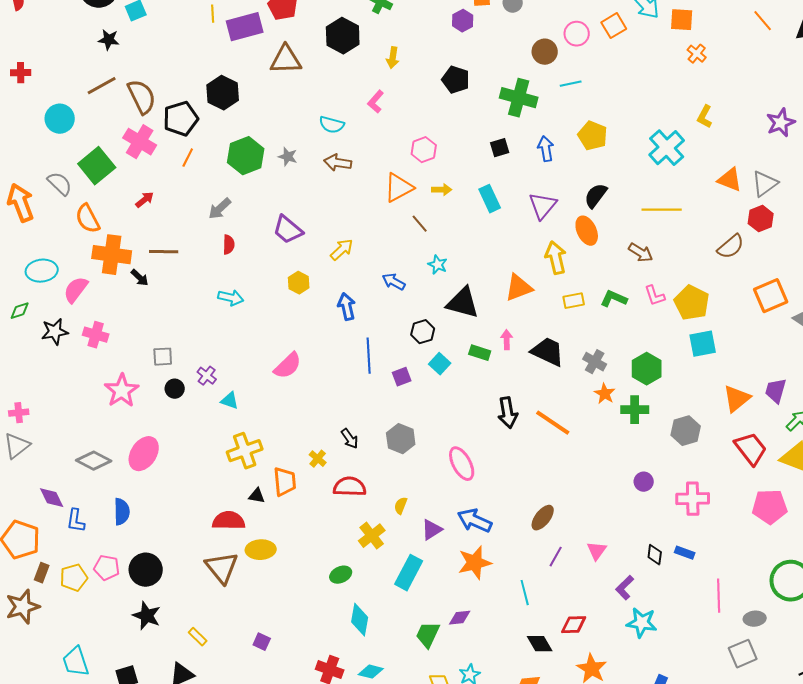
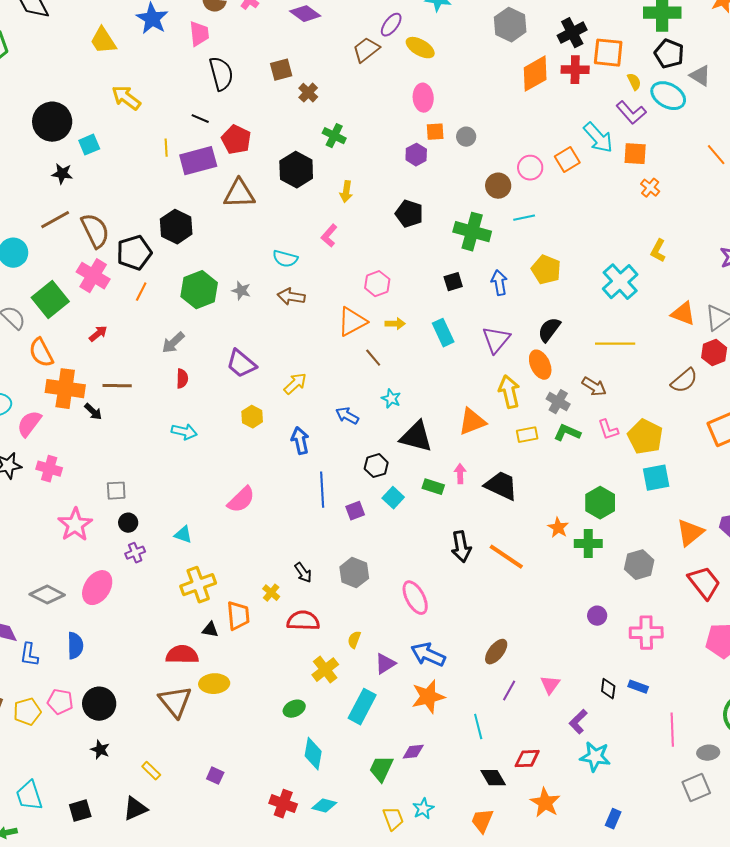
gray cross: (595, 362) -> (558, 402), moved
purple cross: (207, 376) -> (135, 553), moved, turned 30
black star: (147, 616) -> (100, 750), size x0.7

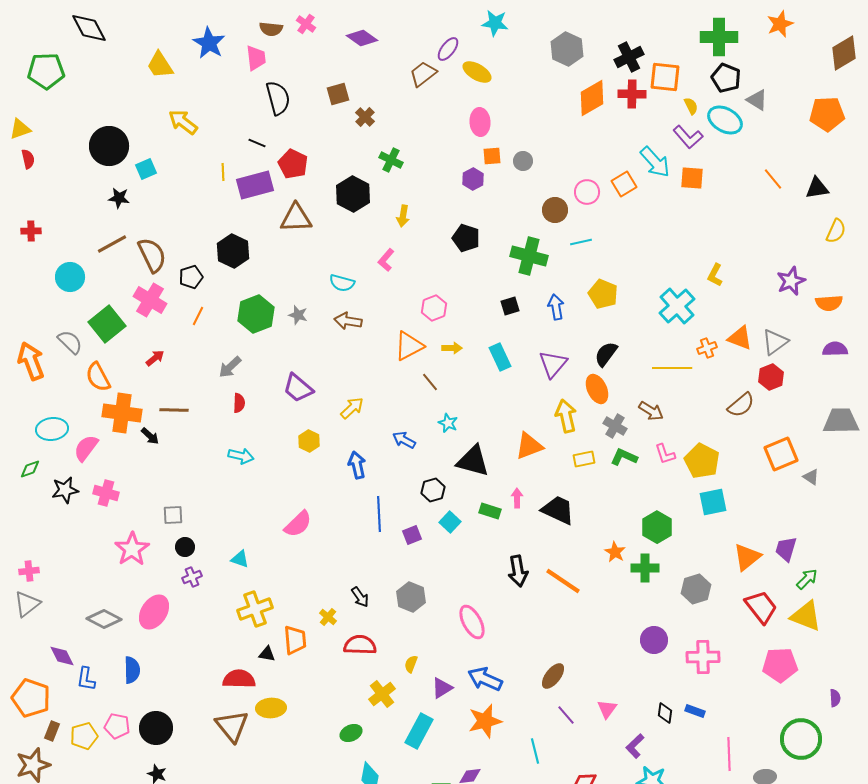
orange cross: (650, 188) -> (707, 348), moved, turned 30
black pentagon: (134, 253) -> (191, 277), size x0.7
purple circle: (597, 616) -> (654, 640), size x1.4
purple line: (509, 691) -> (566, 715), turned -70

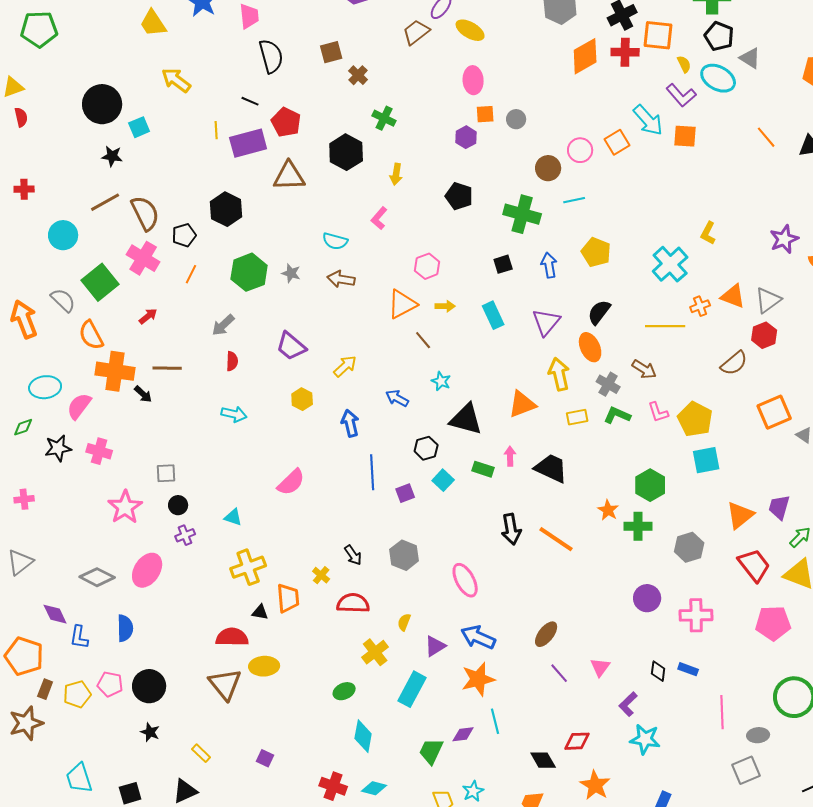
pink cross: (29, 571) -> (24, 499), moved
cyan line: (535, 751) -> (495, 721), moved

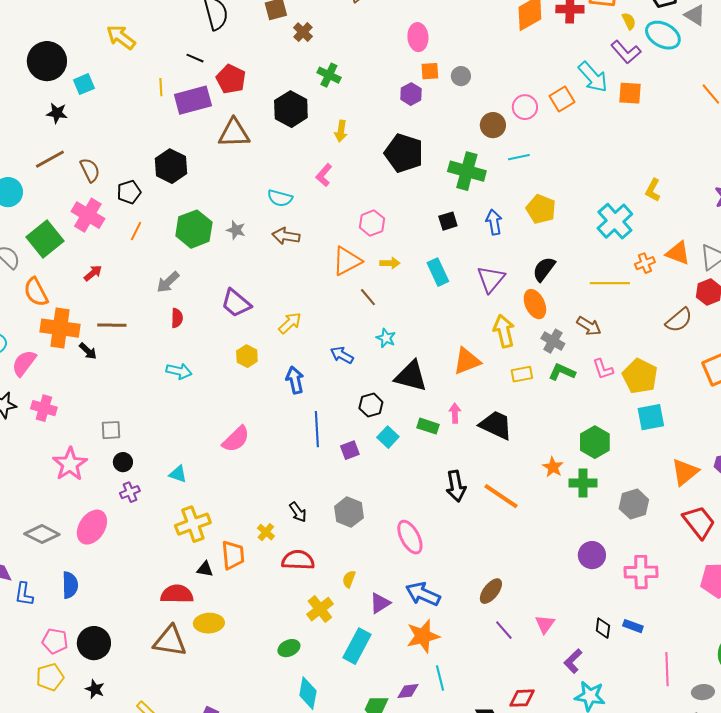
black pentagon: (459, 196) -> (404, 153), size x1.4
brown semicircle: (145, 213) -> (90, 170), size x0.7
brown triangle: (225, 684) -> (170, 641), turned -42
yellow pentagon: (77, 694) -> (50, 677), moved

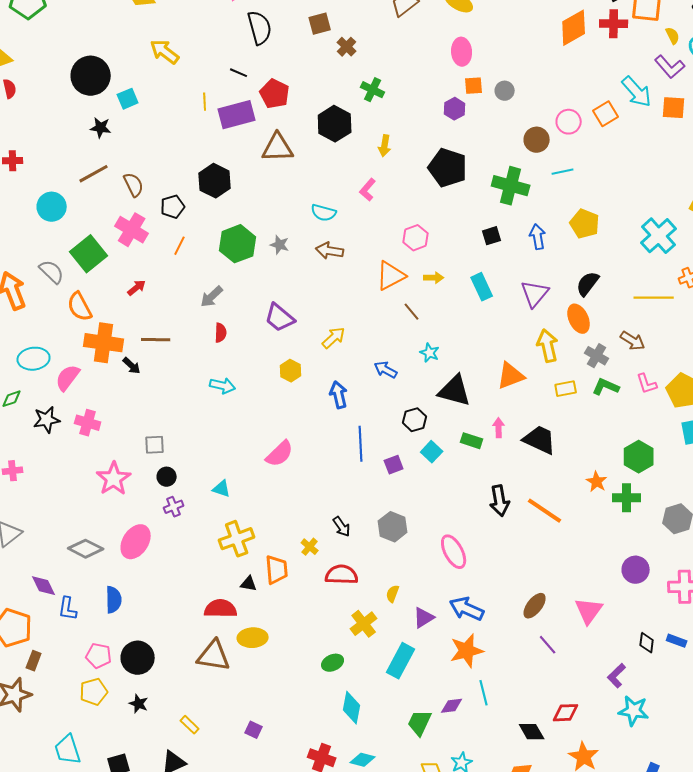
pink triangle: (545, 624) -> (589, 611), moved, size x1.4

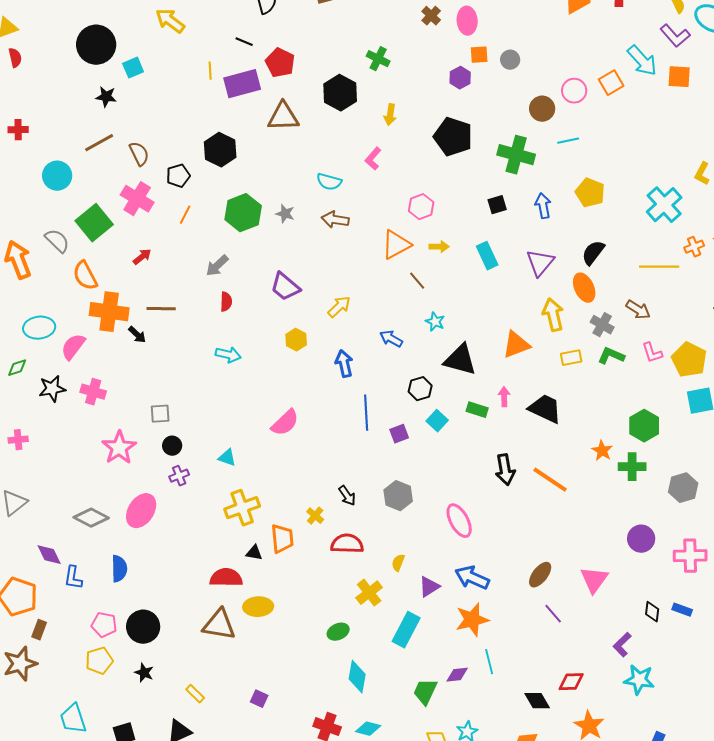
brown cross: (347, 47) -> (431, 16), moved

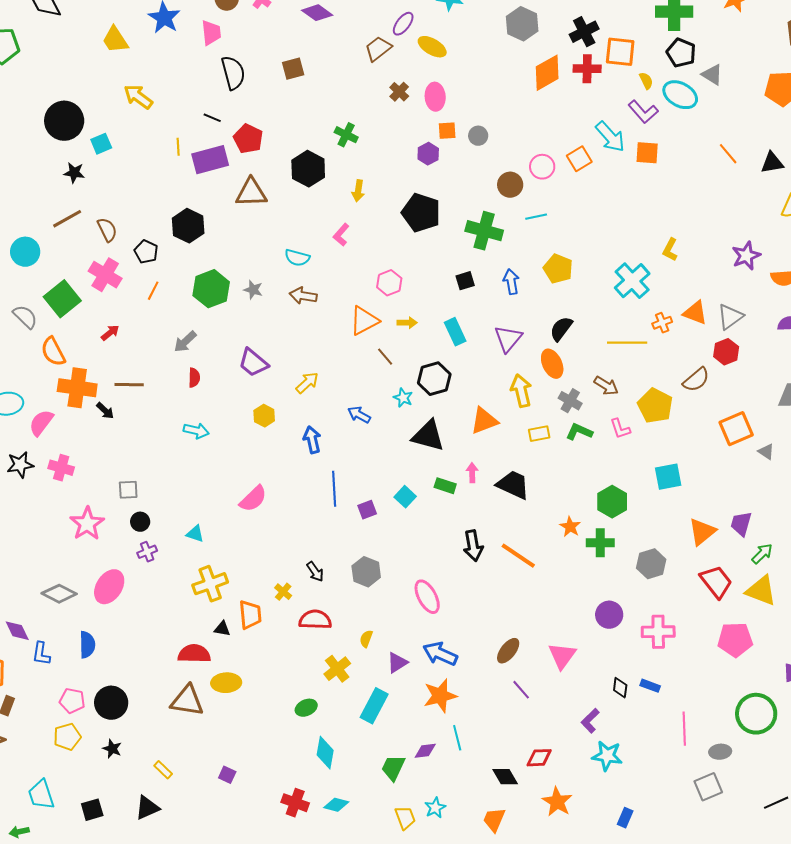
black pentagon: (178, 176) -> (146, 252), turned -30
yellow pentagon: (689, 360) -> (655, 406), moved
black hexagon: (420, 389) -> (434, 379), moved, size x1.4

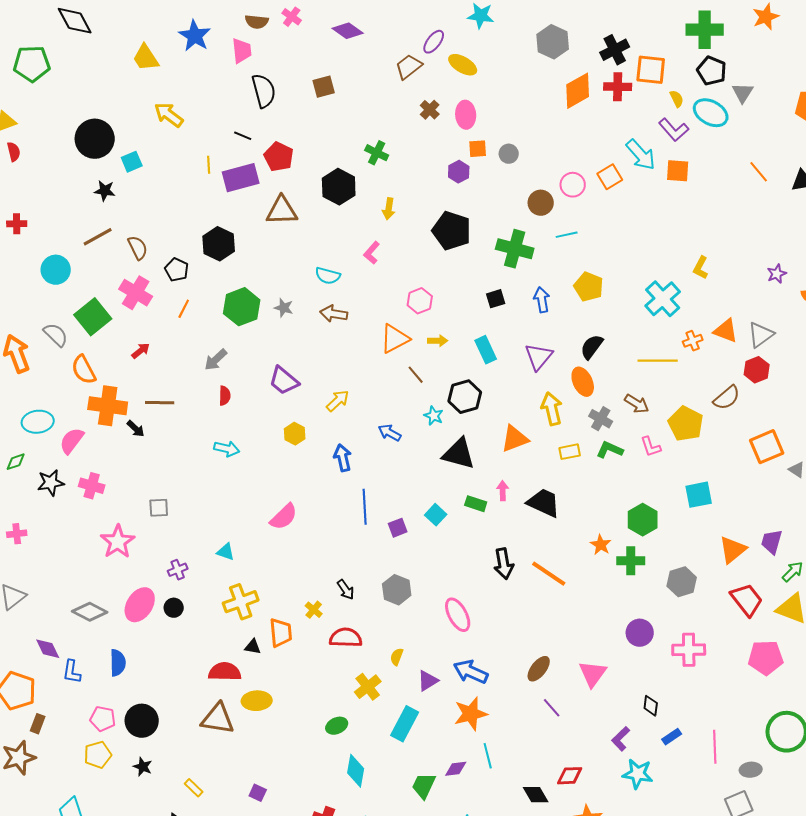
gray triangle: (712, 75) -> (743, 93), turned 30
purple star: (746, 256) -> (777, 274), size x0.7
black circle: (140, 522) -> (174, 608), moved
blue rectangle: (650, 686) -> (672, 737), moved, turned -54

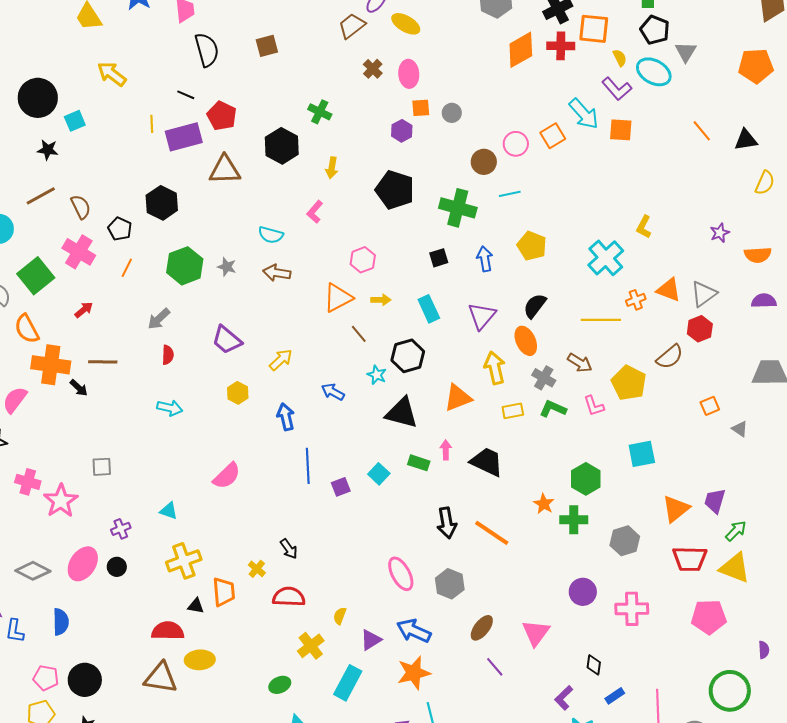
orange square: (767, 447) -> (710, 406), size x0.6
pink cross: (92, 486) -> (28, 482), moved
gray hexagon: (397, 590) -> (450, 584), moved
red trapezoid: (747, 600) -> (690, 559), turned 129

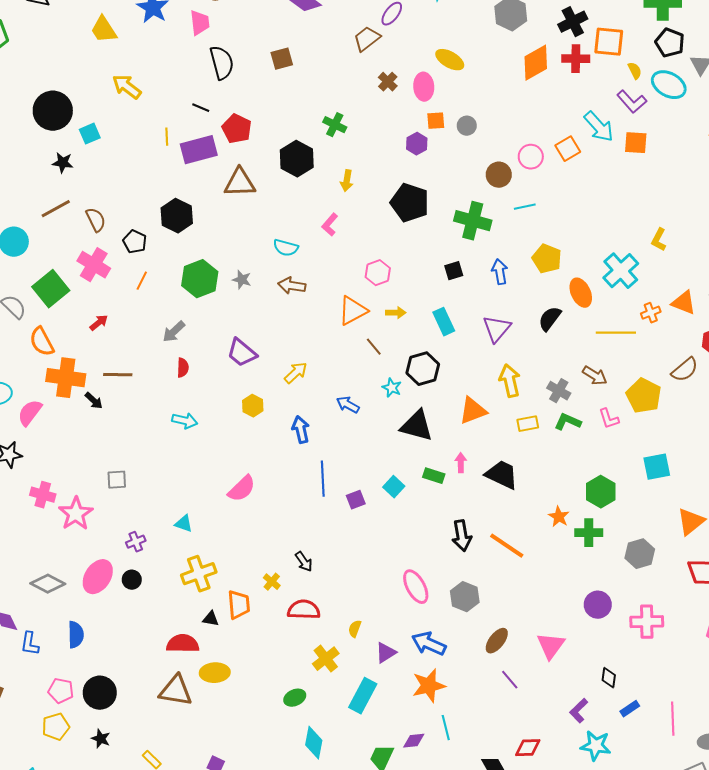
yellow ellipse: (406, 24) -> (450, 60), moved
orange ellipse: (526, 341) -> (581, 293), moved

